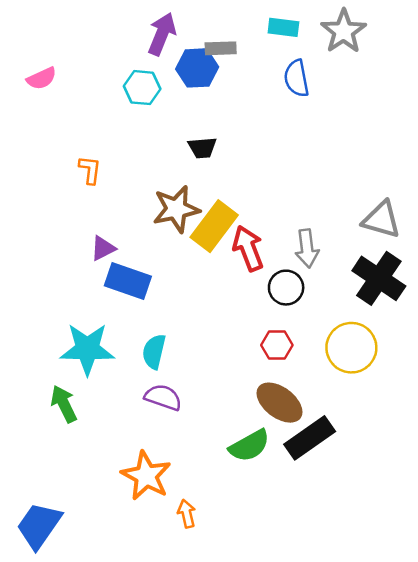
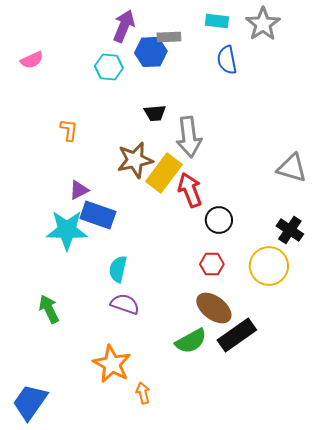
gray arrow: (307, 248) -> (189, 137), moved, size x1.4
black cross: (379, 278) -> (290, 230), moved, size x0.7
cyan star: (87, 349) -> (67, 230), moved

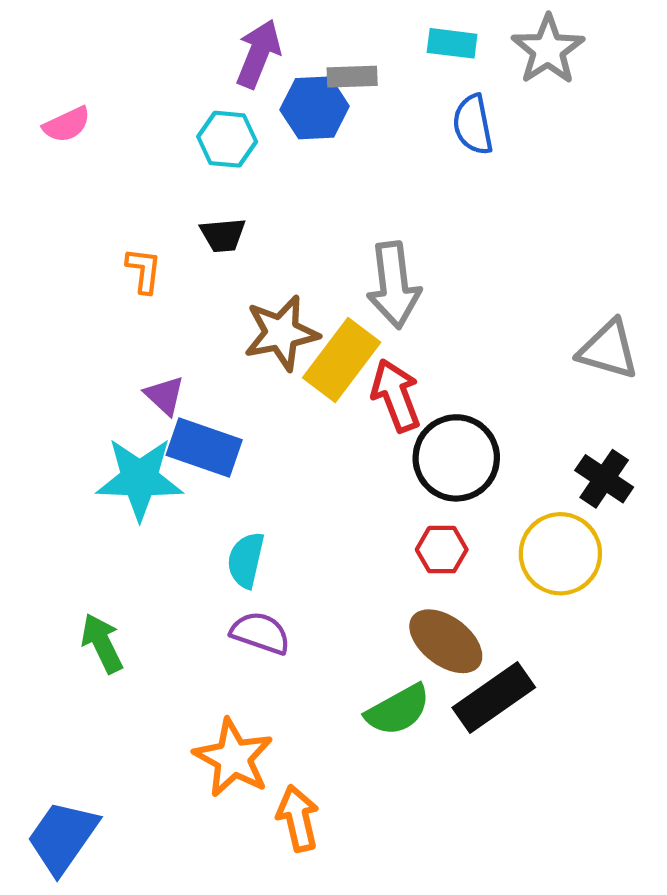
black trapezoid: (155, 113) -> (223, 235), moved
purple triangle: (79, 190) -> (165, 395), turned -50
black circle: (219, 220) -> (456, 458), size x1.5
orange arrow: (143, 393) -> (298, 818), size x1.4

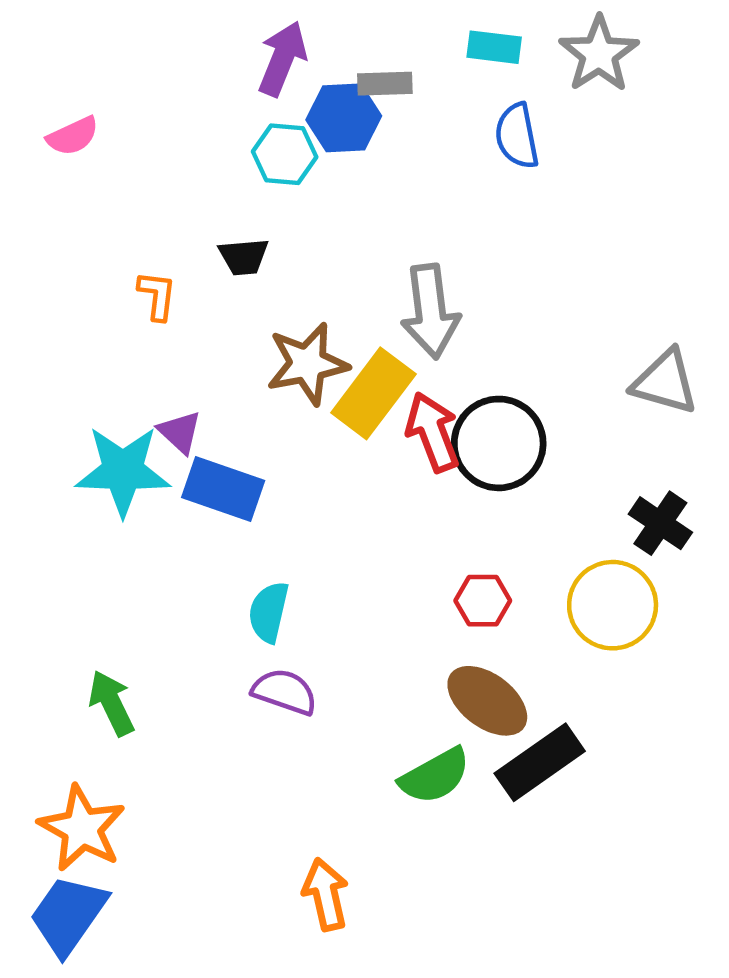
cyan hexagon: (227, 139) -> (285, 154), moved
black circle: (456, 458) -> (499, 443), moved
cyan star: (140, 479) -> (123, 471), moved
orange star: (233, 758) -> (82, 828), moved

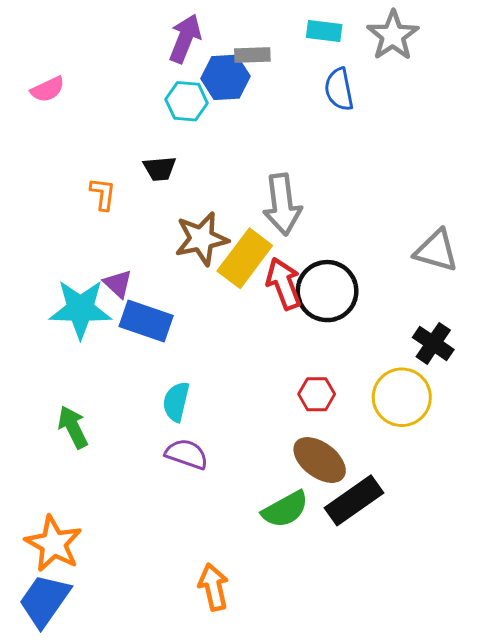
green arrow: (112, 703) -> (73, 427), moved

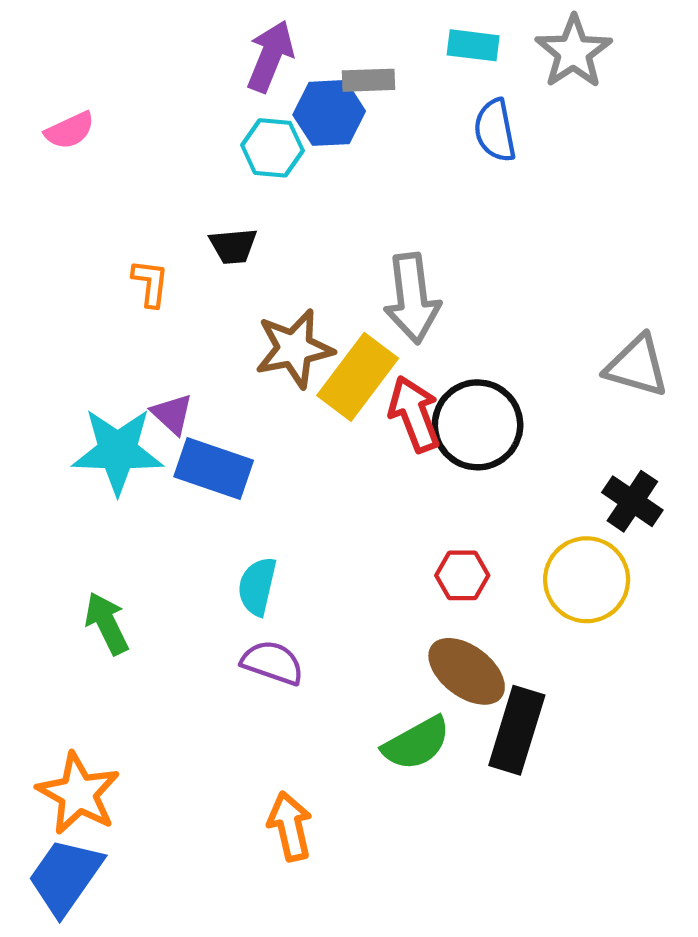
black rectangle: (354, 500) -> (517, 730), turned -38
orange arrow: (213, 587) -> (290, 826), moved

